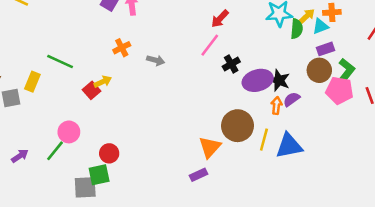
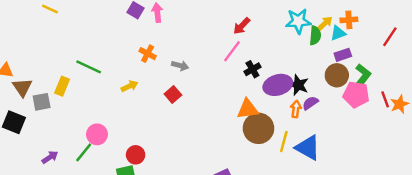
orange cross: (122, 48) -> (148, 54), turned -35
red square: (92, 90) -> (173, 95), moved
blue triangle: (289, 146) -> (308, 148), turned 40
orange triangle: (210, 147) -> (248, 109), moved, turned 40

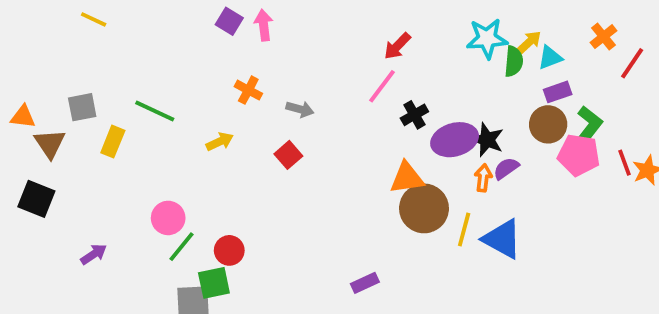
orange cross: (349, 20) -> (603, 37), moved, turned -35
gray square: (42, 102) -> (82, 107), moved
green line: (84, 152) -> (182, 247), moved

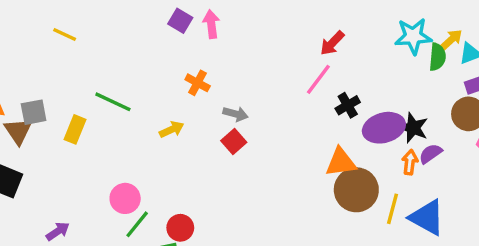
yellow line: (94, 19) -> (65, 35), moved
gray square: (82, 107) -> (34, 112), moved
gray arrow: (300, 109) -> (235, 114), moved

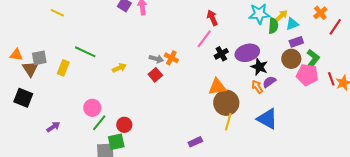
red arrow: (332, 43) -> (212, 18), turned 112
orange cross: (198, 83) -> (171, 58), moved
purple ellipse: (384, 128) -> (247, 53), moved
orange arrow: (410, 162) -> (257, 87), turned -40
yellow line: (393, 209) -> (228, 122), moved

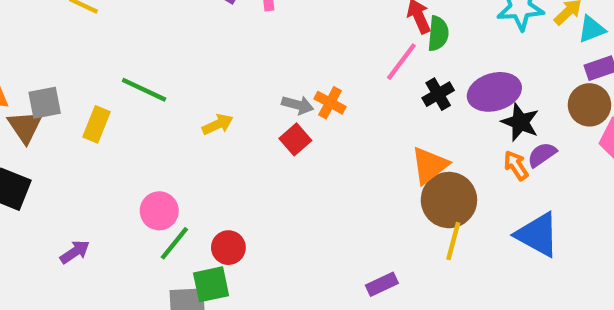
green semicircle: (273, 26) -> (438, 34), moved
orange triangle: (217, 87) -> (429, 165), turned -30

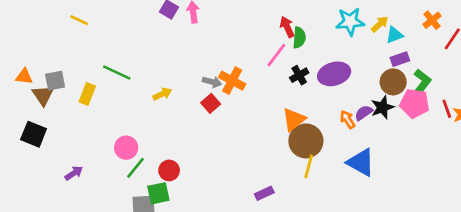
orange cross: (330, 103) -> (232, 81), size x1.4
black star: (520, 122) -> (382, 107), moved, turned 30

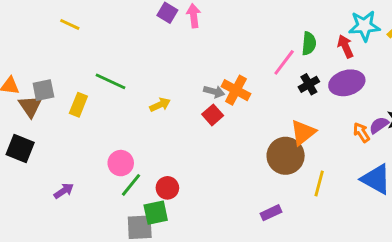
red arrow: (287, 27) -> (345, 46), moved
brown circle: (306, 141) -> (286, 156), moved

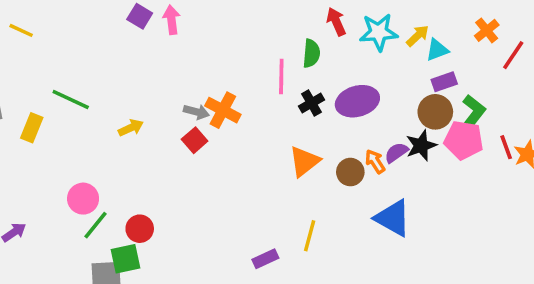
red arrow: (345, 46) -> (336, 22), moved
pink line: (284, 62) -> (281, 76), turned -36
brown circle: (286, 156) -> (350, 172), moved, size x0.6
yellow line: (319, 183) -> (310, 236), moved

